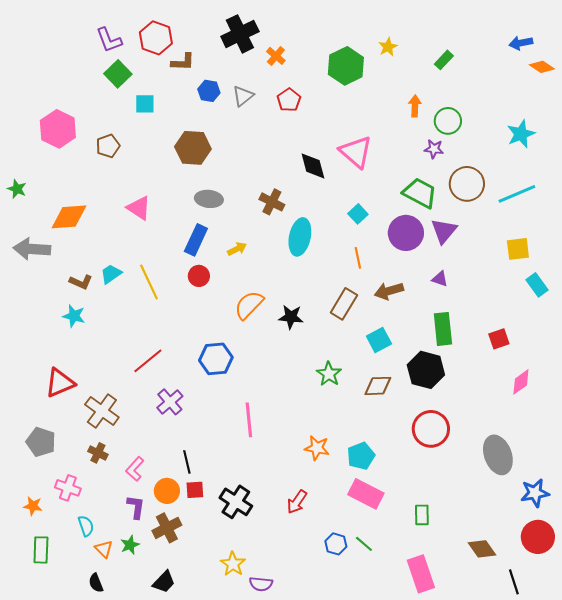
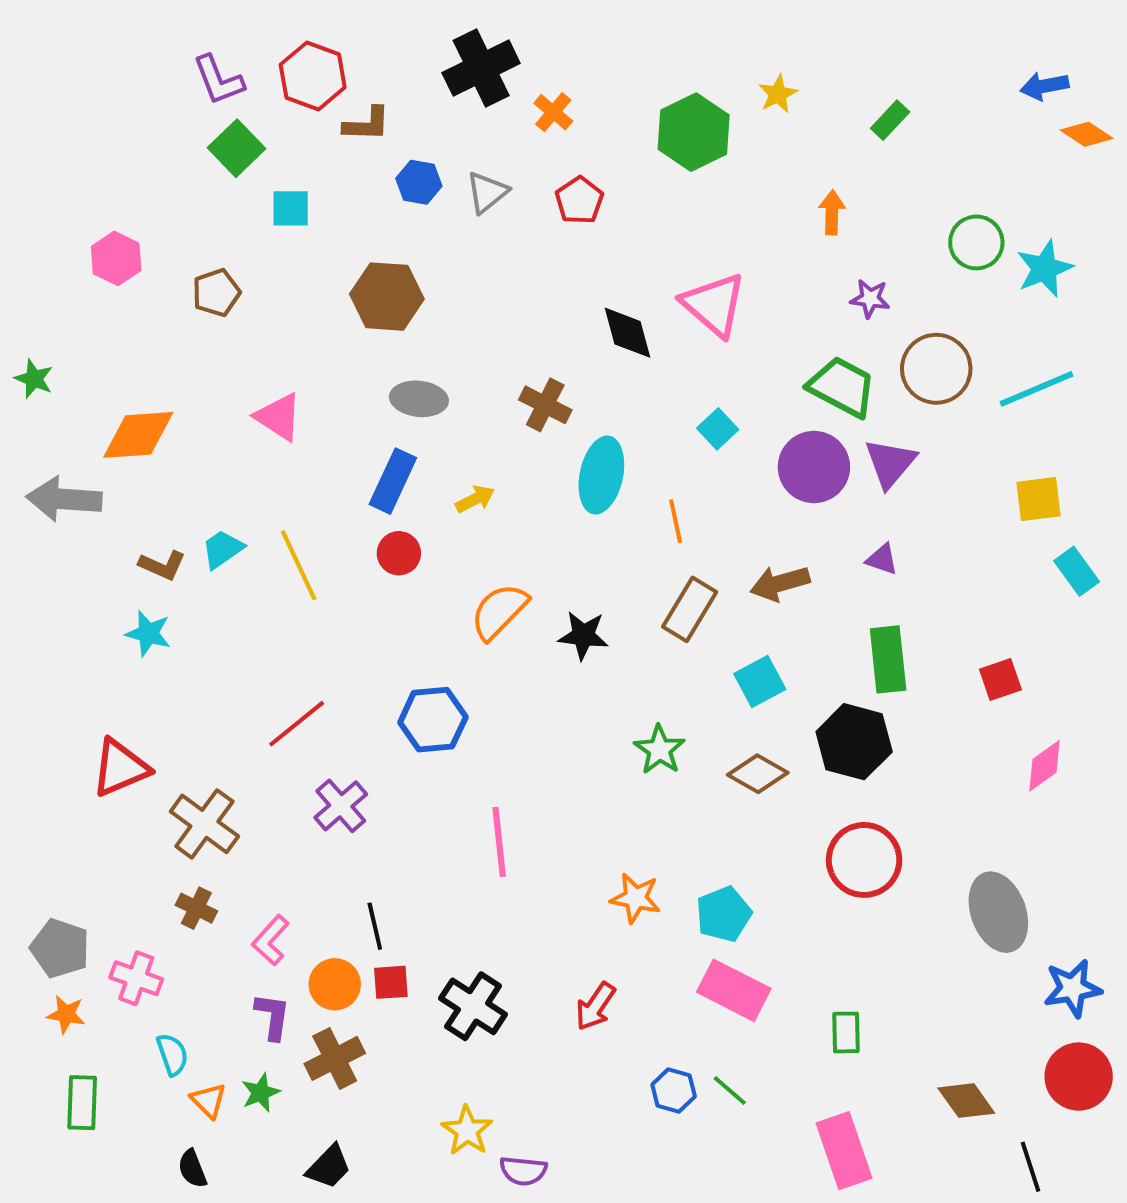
green circle: (448, 121) -> (976, 242), moved
pink hexagon: (58, 129) -> (116, 258), size x0.7
orange line: (358, 258) -> (676, 521), moved
brown diamond: (378, 386) -> (758, 774), turned 32
gray pentagon: (41, 442) -> (60, 948), moved

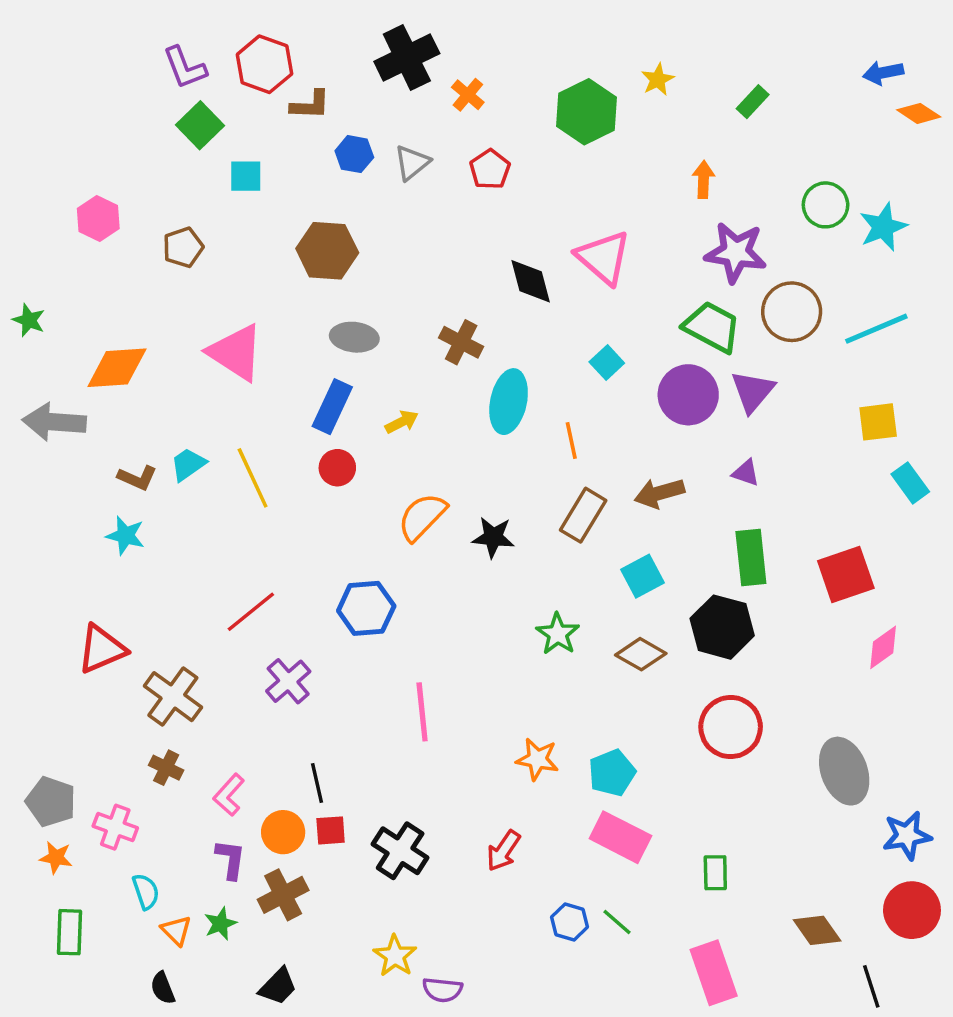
purple star: (870, 299) -> (736, 252), size x1.8
pink triangle: (279, 417) -> (236, 352), size x1.4
red square: (1000, 680) -> (846, 574), size x1.6

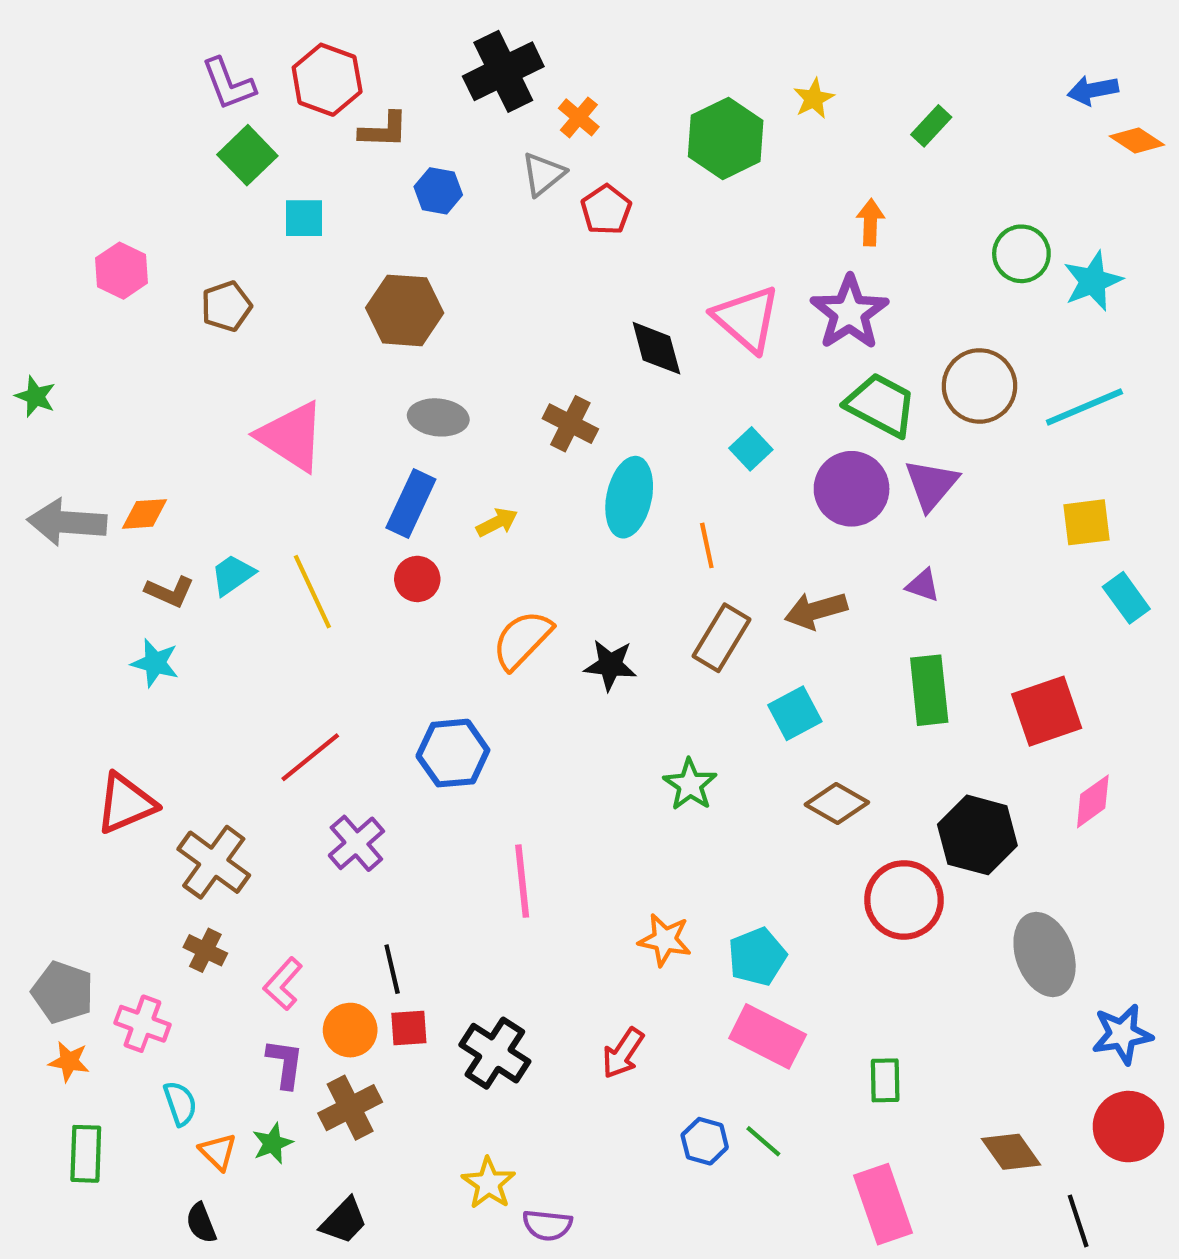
gray triangle: (412, 163) -> (543, 174), moved
purple star: (736, 252) -> (849, 313), moved, turned 30
orange diamond: (117, 368) -> (145, 514), moved, size x0.6
black hexagon: (722, 627) -> (977, 835), moved
brown diamond: (641, 654) -> (837, 803), moved

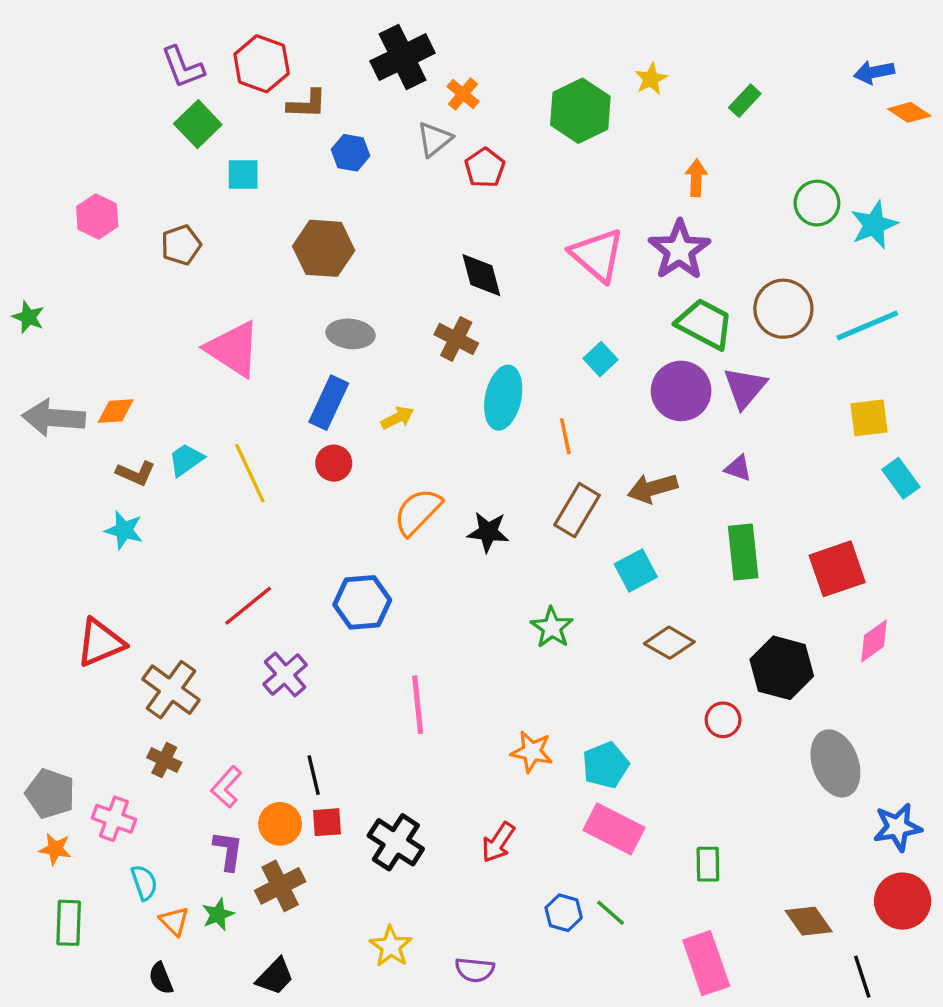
black diamond: (656, 348) -> (481, 275), moved
red circle: (904, 900) -> (723, 720), size x0.6
purple semicircle: (547, 1225) -> (475, 970), moved

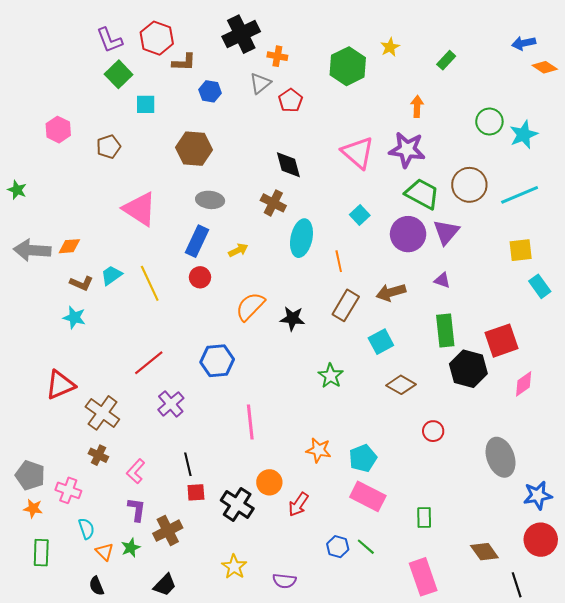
orange cross: (463, 94) -> (277, 56), turned -30
purple star: (679, 250) -> (407, 150), turned -30
black hexagon: (782, 668) -> (468, 369), moved
orange circle: (280, 824) -> (269, 482), moved

